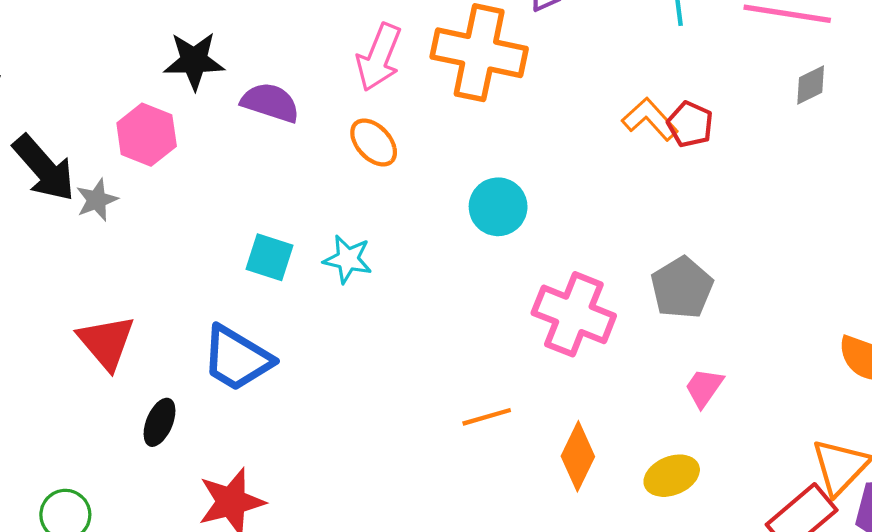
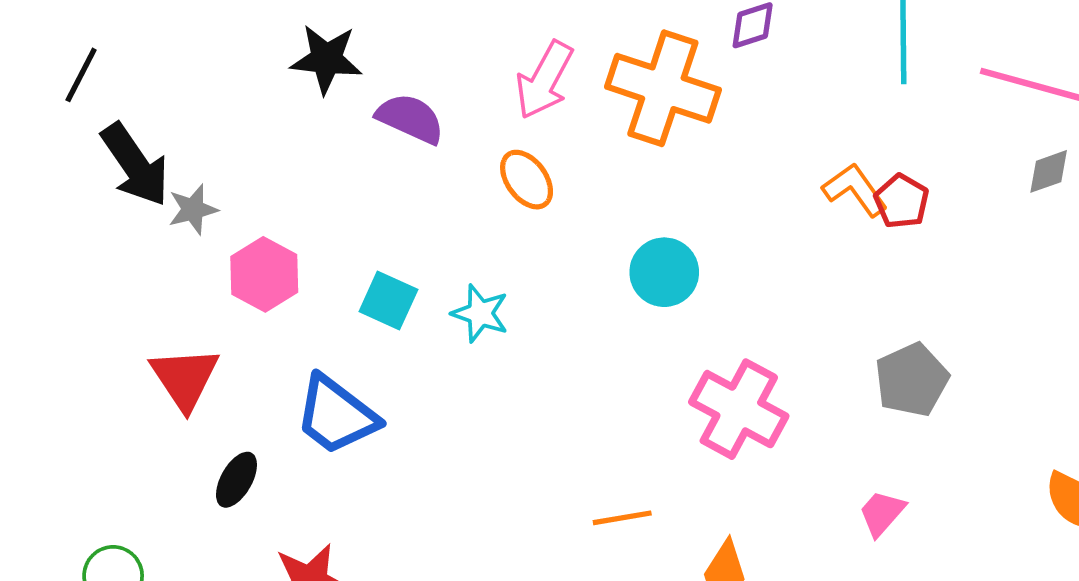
pink hexagon: (147, 135) -> (264, 274), moved
gray pentagon: (682, 288) -> (912, 380), moved

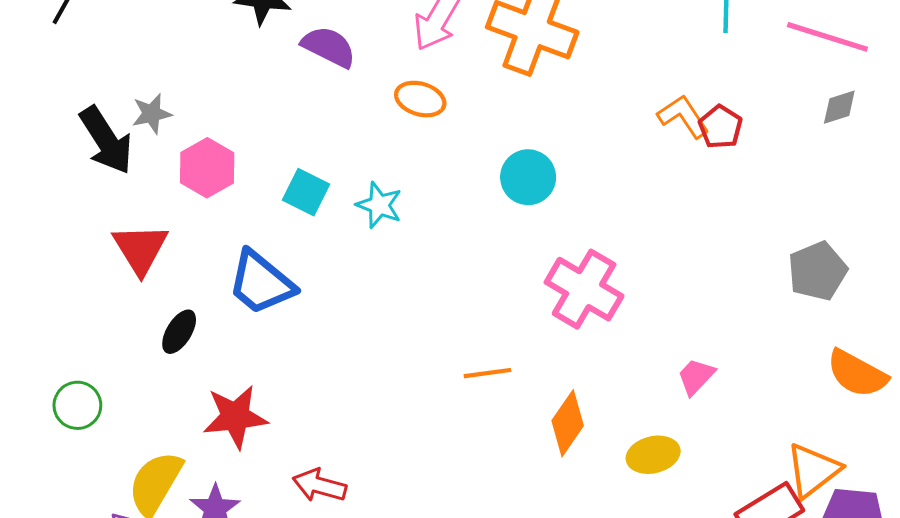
black arrow: (135, 165) -> (106, 140), moved
orange ellipse: (527, 180) -> (420, 99), turned -39
gray pentagon: (912, 380) -> (817, 271), moved

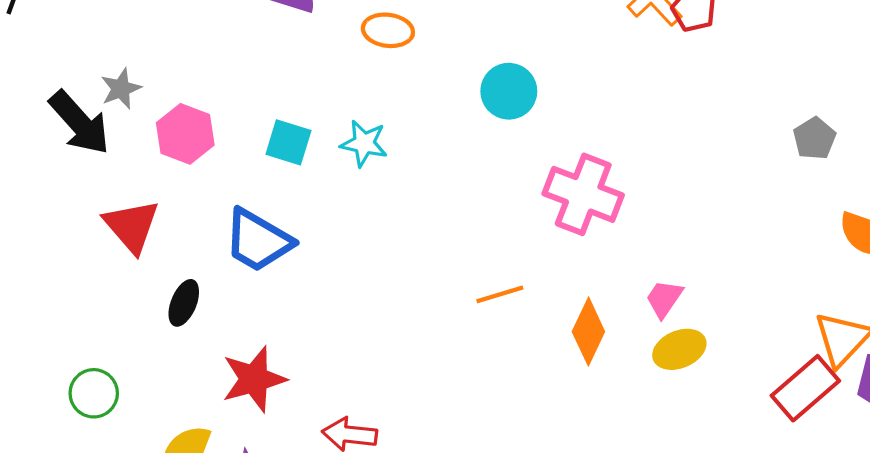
gray pentagon: (817, 271) -> (814, 138), size x0.7
pink trapezoid: (696, 377) -> (664, 299), moved

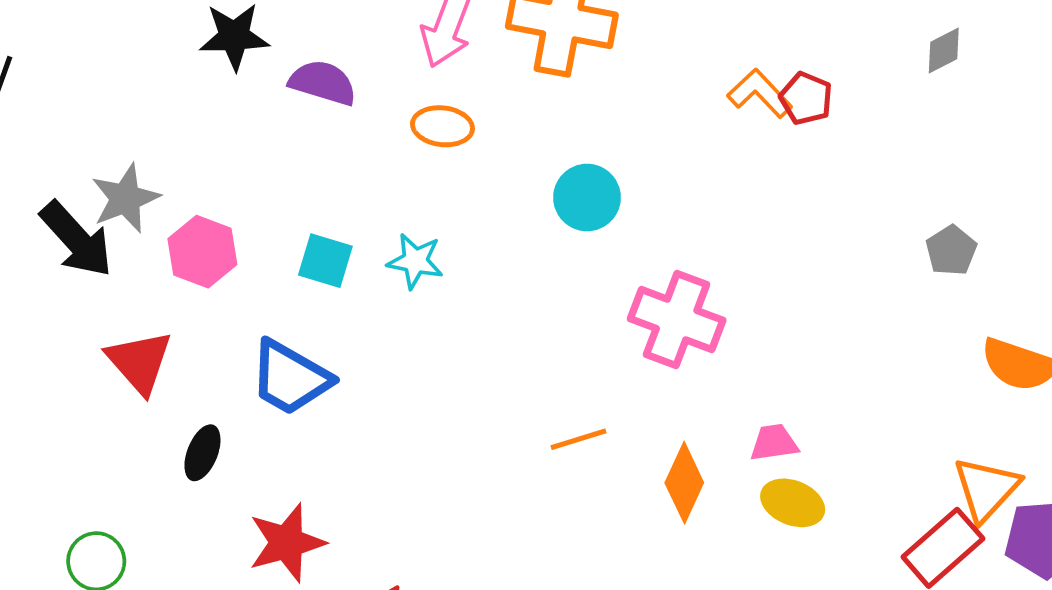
gray star: (121, 89) -> (125, 198), size x1.4
pink trapezoid: (664, 299) -> (774, 443), turned 48
yellow ellipse: (679, 349) -> (793, 503), turned 45

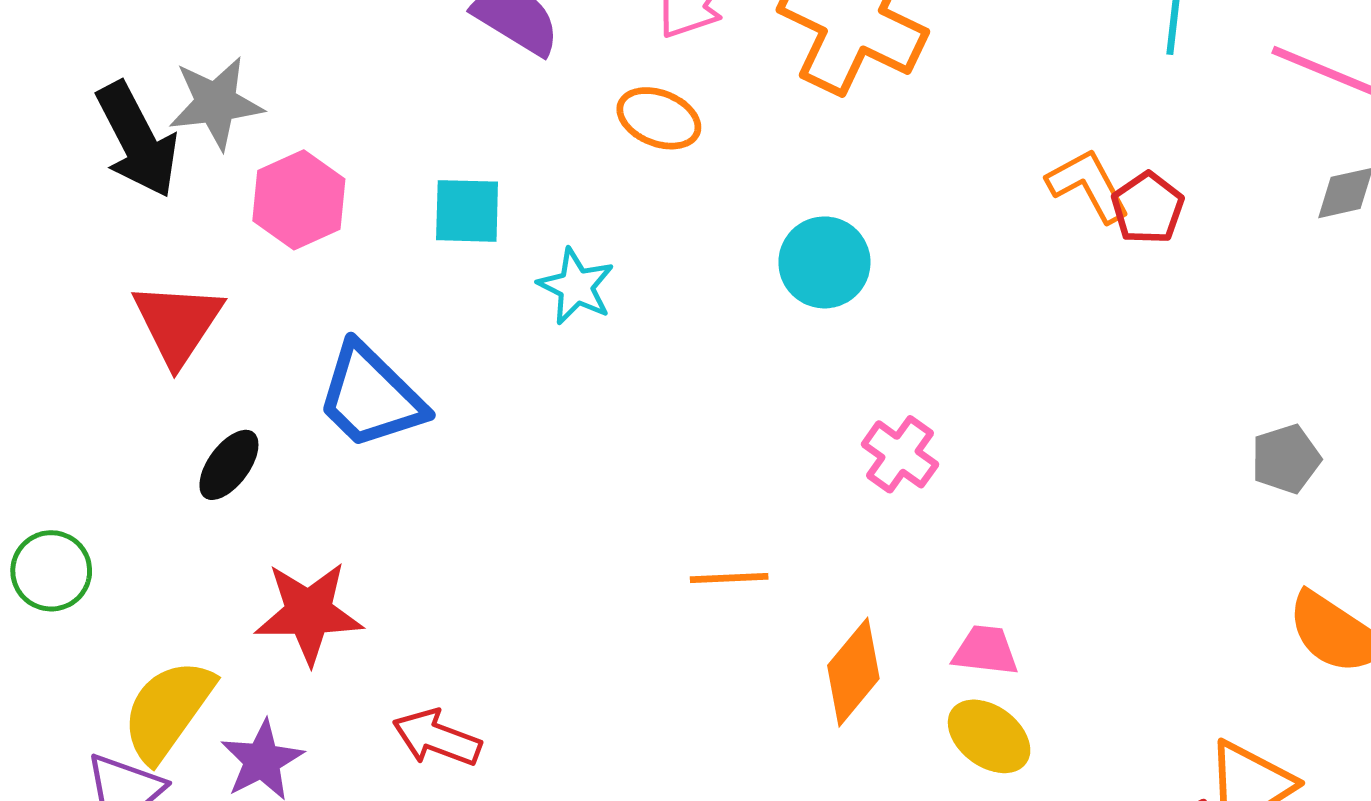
cyan square: (325, 261) -> (467, 211), moved, turned -30
pink cross: (677, 319) -> (900, 454), size x0.6

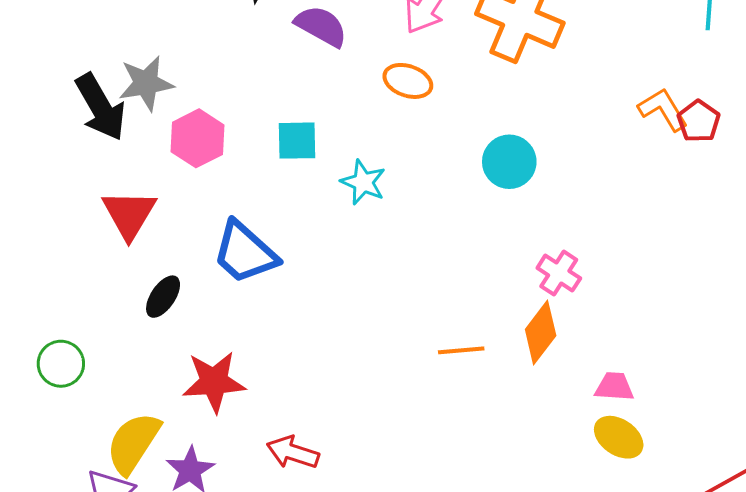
orange diamond: (853, 672) -> (541, 332), moved

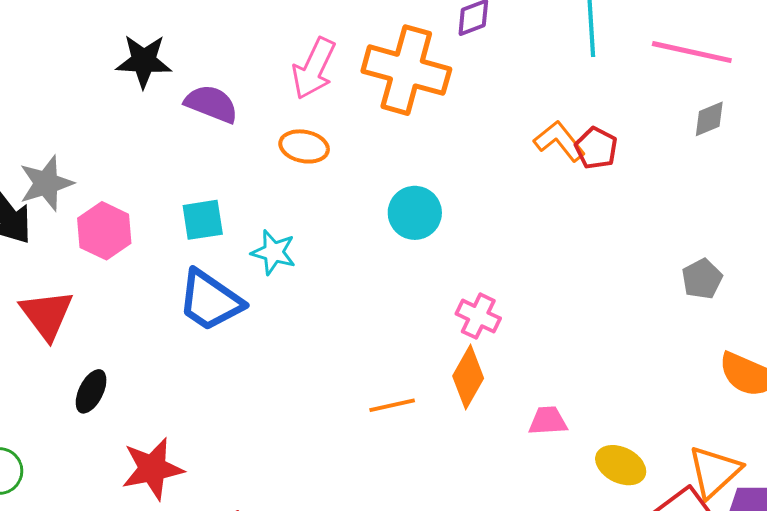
blue trapezoid: (245, 253) -> (210, 301), moved
yellow ellipse: (619, 437) -> (621, 465), moved

